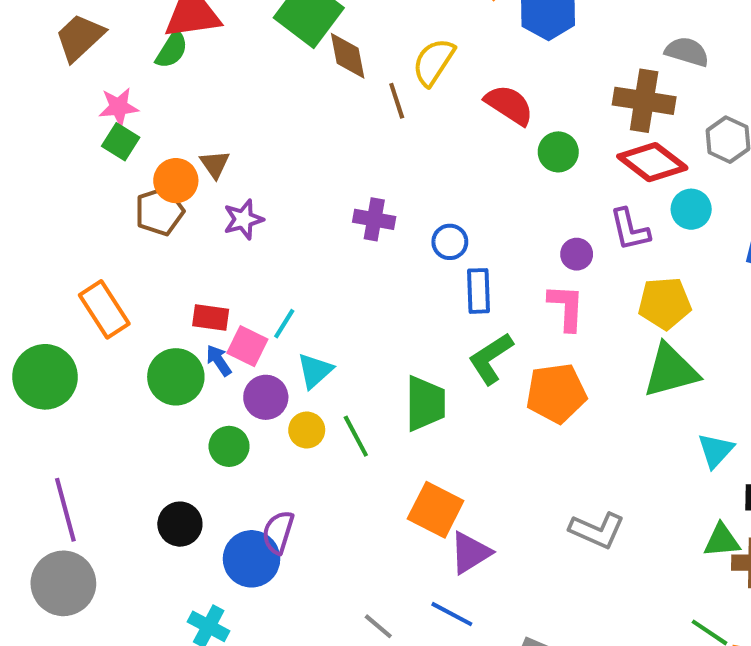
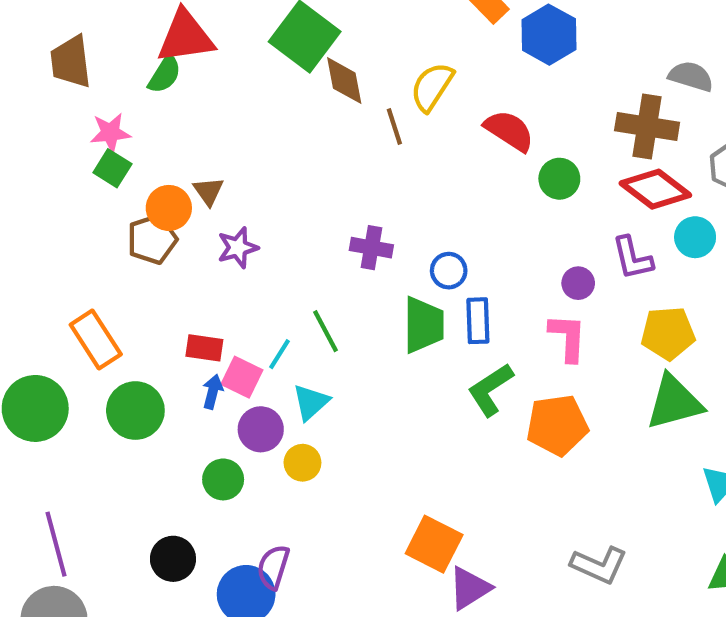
brown trapezoid: (80, 37) -> (71, 62), turned -54
blue arrow: (219, 360) -> (213, 392), turned 48
green circle: (176, 377) -> (135, 411), moved
green trapezoid: (425, 403) -> (424, 325), moved
green line: (356, 436) -> (325, 331), moved

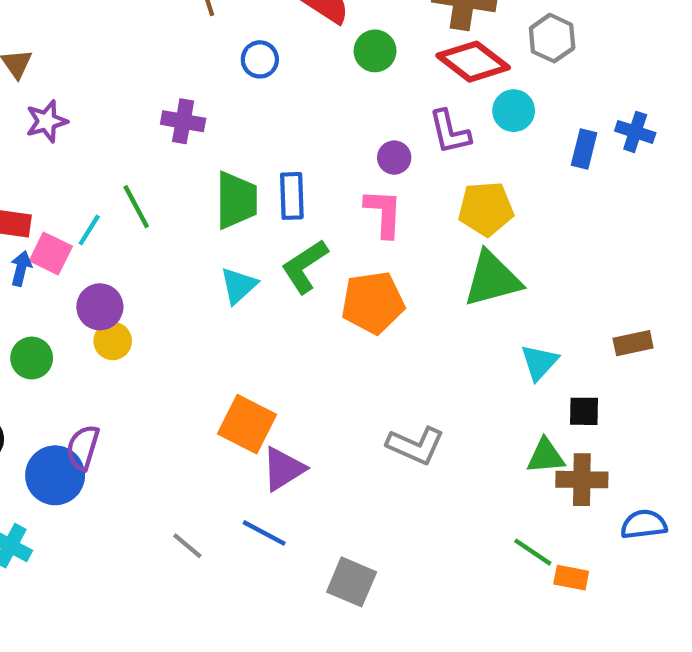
blue circle: (449, 271) -> (260, 59), moved
cyan triangle: (311, 402) -> (239, 286), moved
purple circle: (261, 429) -> (100, 307), moved

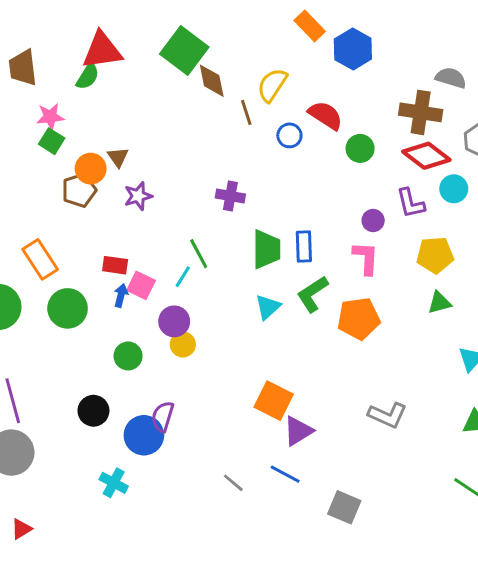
blue circle: (260, 59) -> (289, 135), moved
cyan line: (89, 230) -> (183, 277), moved
green triangle: (492, 279) -> (439, 303), size x0.6

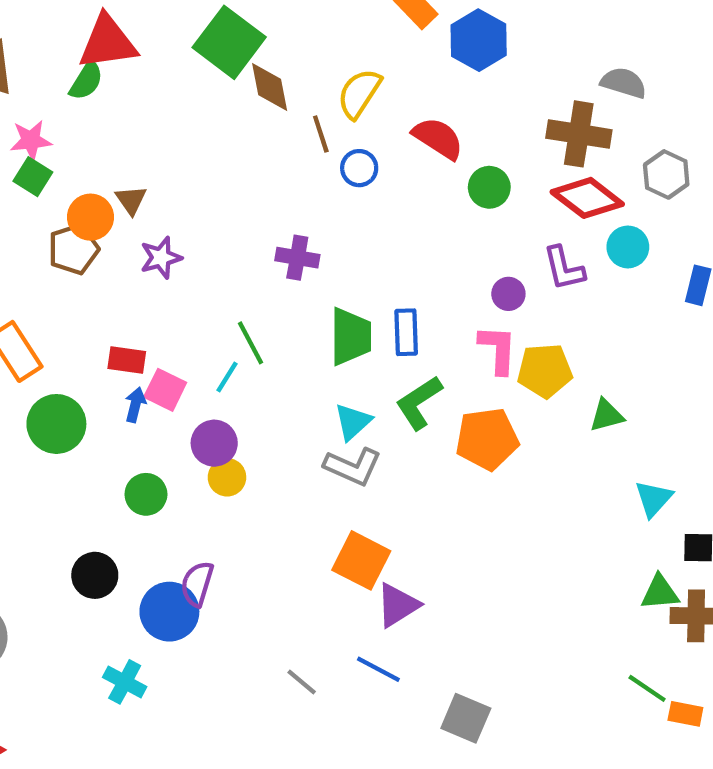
blue circle: (289, 135) -> (359, 168), moved
yellow pentagon: (435, 255) -> (545, 371), moved
gray L-shape: (387, 415) -> (353, 467), moved

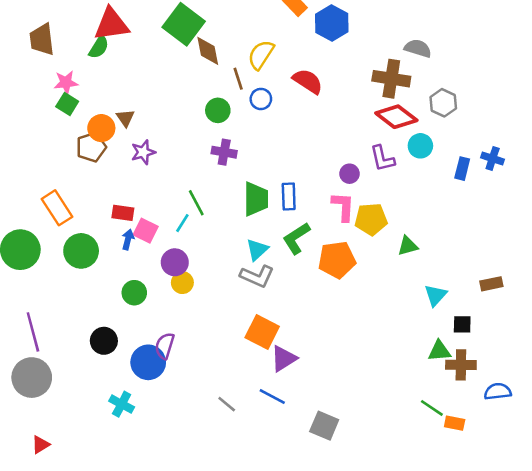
green circle: (489, 187) -> (218, 110), moved

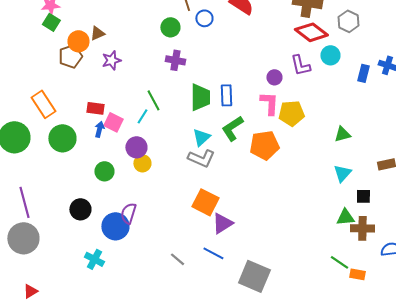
brown triangle: (125, 118) -> (97, 33), turned 42
green triangle: (408, 246) -> (342, 134), moved
gray square: (324, 426) -> (254, 276), size x1.4

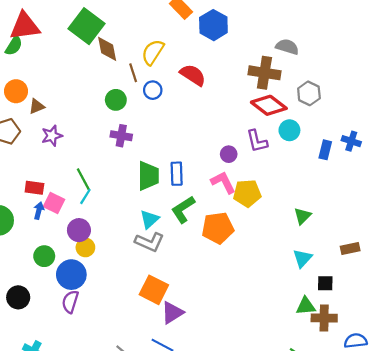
orange circle: (78, 41) -> (16, 91), moved
green line: (153, 100) -> (83, 179), moved
pink L-shape: (269, 103) -> (223, 182), turned -30
green triangle: (342, 134) -> (302, 216), turned -30
blue circle: (115, 226) -> (71, 275), moved

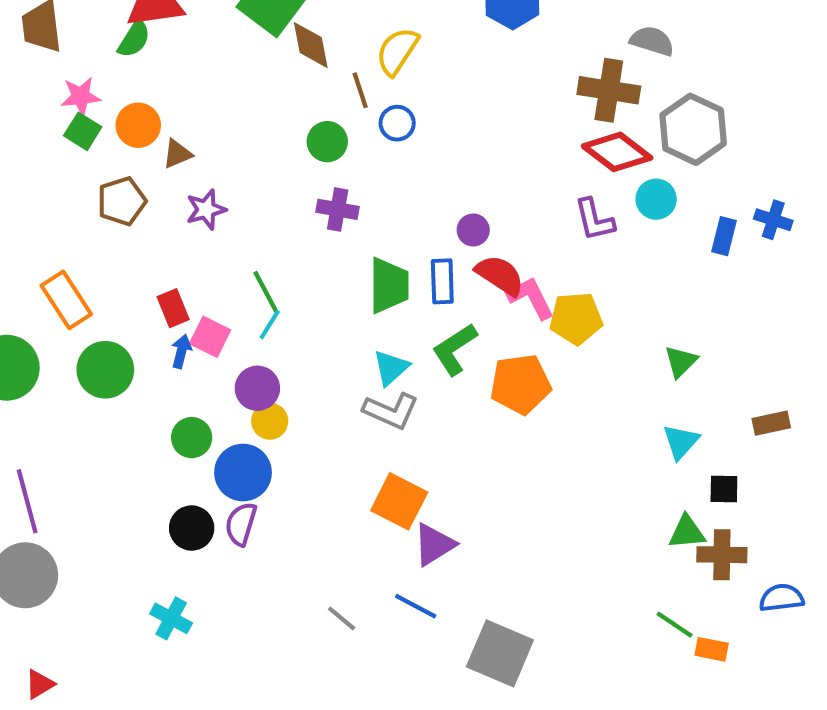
red semicircle: (193, 75) -> (500, 275), moved
gray hexagon: (309, 93) -> (693, 129), size x1.5
purple circle: (229, 154) -> (473, 230), moved
red rectangle: (34, 188) -> (173, 308), turned 60
black circle: (18, 297) -> (192, 528), moved

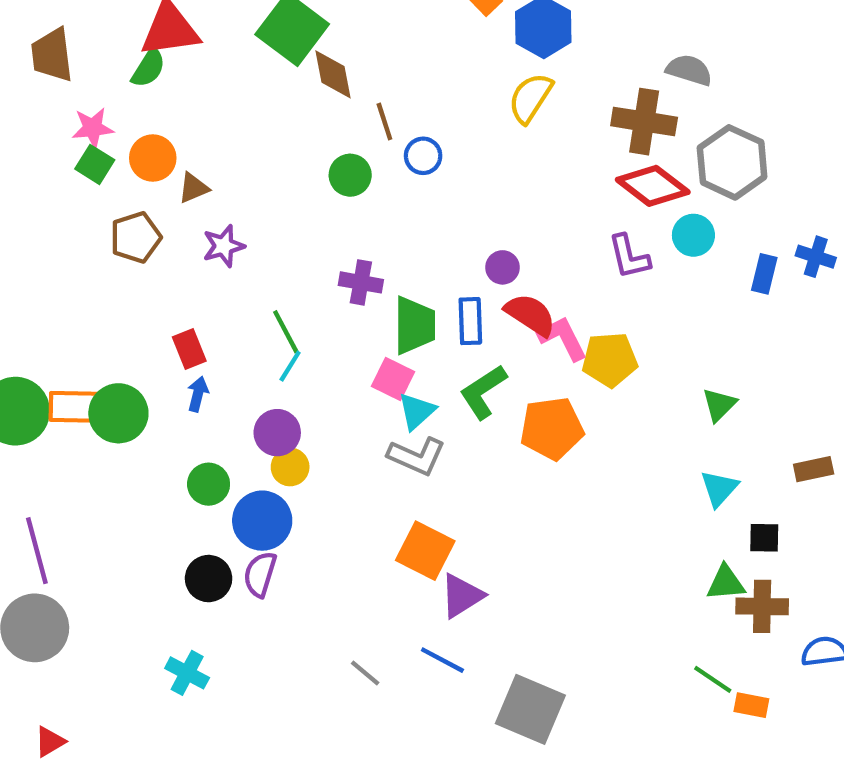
yellow semicircle: (397, 51) -> (530, 98), moved
purple cross: (338, 209) -> (361, 282), moved
orange rectangle: (66, 300) -> (78, 407), moved, turned -56
pink square: (210, 337) -> (393, 379), moved

